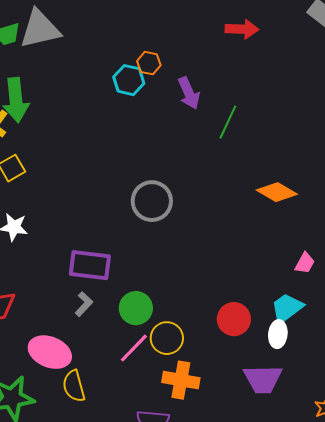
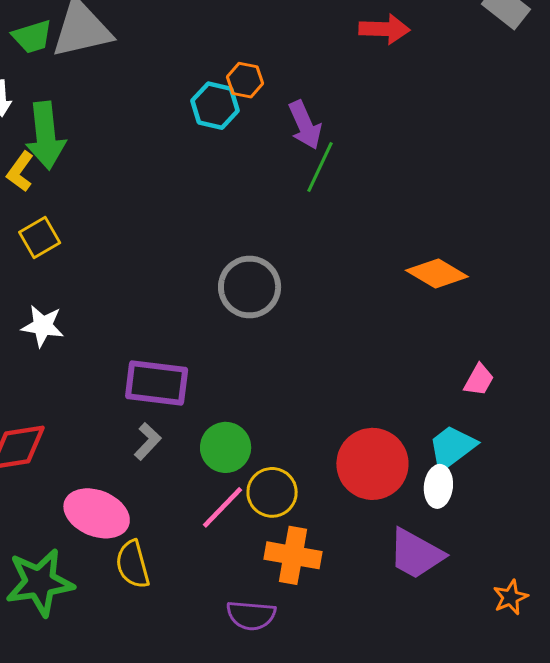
green line: (228, 122) -> (320, 167), moved
red circle: (234, 319) -> (372, 464), size x1.4
purple trapezoid: (263, 379) -> (416, 554), turned 30

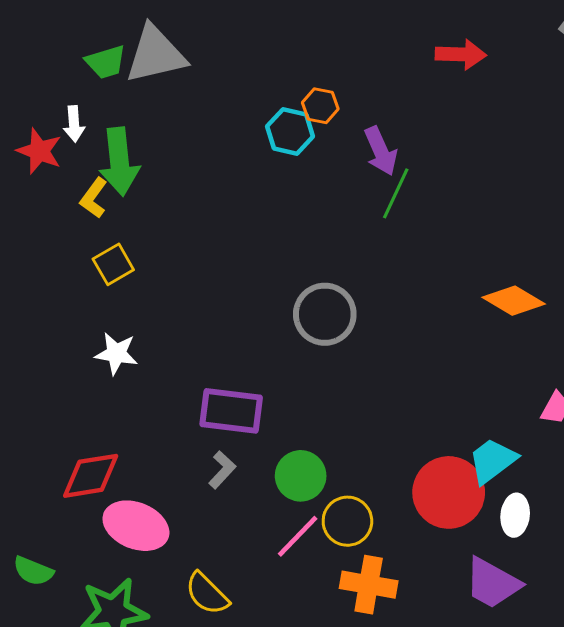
cyan trapezoid: (452, 447) -> (492, 461), moved
pink ellipse: (97, 513) -> (136, 526), moved
yellow semicircle: (133, 564) -> (207, 594), turned -30

